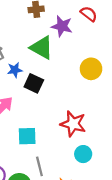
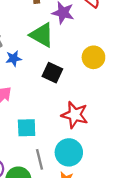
black square: (34, 83) -> (52, 73), moved
cyan circle: (83, 154) -> (69, 152), moved, size x1.5

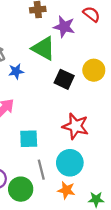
black square: (52, 73) -> (64, 79), moved

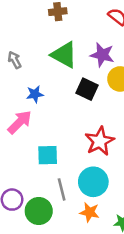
purple star: (64, 27) -> (102, 55), moved
blue star: (16, 71) -> (35, 94), moved
red star: (76, 126) -> (100, 141), turned 30

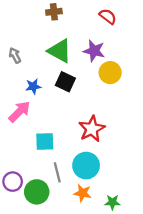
black square: (87, 89) -> (65, 82), moved

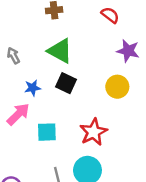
purple star: (94, 51) -> (128, 51), moved
yellow circle: (110, 73) -> (117, 87), moved
cyan square: (45, 141) -> (47, 132), moved

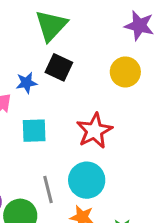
green triangle: (60, 51) -> (51, 26), turned 44
blue star: (33, 88) -> (26, 83), moved

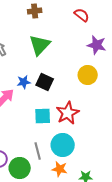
black square: (59, 67) -> (45, 82), moved
cyan square: (34, 131) -> (43, 116), moved

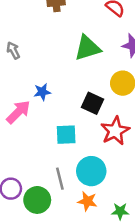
green triangle: (40, 45) -> (87, 48), moved, turned 30
black square: (45, 82) -> (92, 103), moved
red star: (68, 113) -> (115, 131), moved

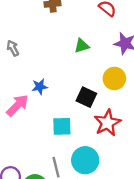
green triangle: (87, 48) -> (82, 46), size x0.6

